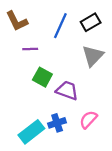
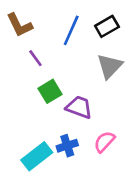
purple line: (30, 49) -> (35, 58), turned 56
green square: (42, 77) -> (50, 91), turned 30

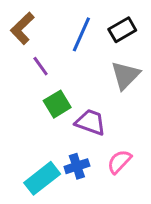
brown L-shape: (20, 25) -> (22, 28), turned 72

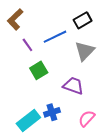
blue line: (81, 34) -> (55, 37), moved, turned 40
purple trapezoid: (91, 122) -> (73, 86), moved
pink semicircle: (119, 162) -> (87, 118), moved

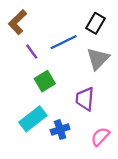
black rectangle: (83, 20) -> (96, 23), turned -30
purple trapezoid: (73, 86) -> (85, 99), turned -105
cyan rectangle: (28, 120) -> (33, 119), moved

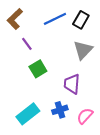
blue line: (64, 42) -> (55, 19), moved
cyan rectangle: (33, 119) -> (28, 114), moved
blue cross: (60, 130) -> (60, 110), moved

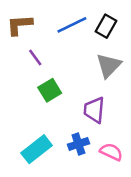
brown L-shape: (15, 19) -> (20, 25), turned 40
pink semicircle: (85, 116) -> (111, 152), turned 72

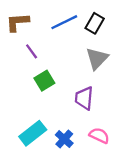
blue cross: (78, 144) -> (64, 139), moved, turned -30

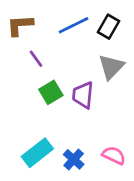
purple trapezoid: (84, 98) -> (83, 95), moved

